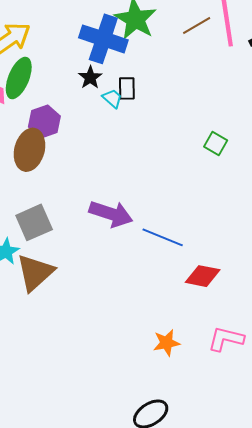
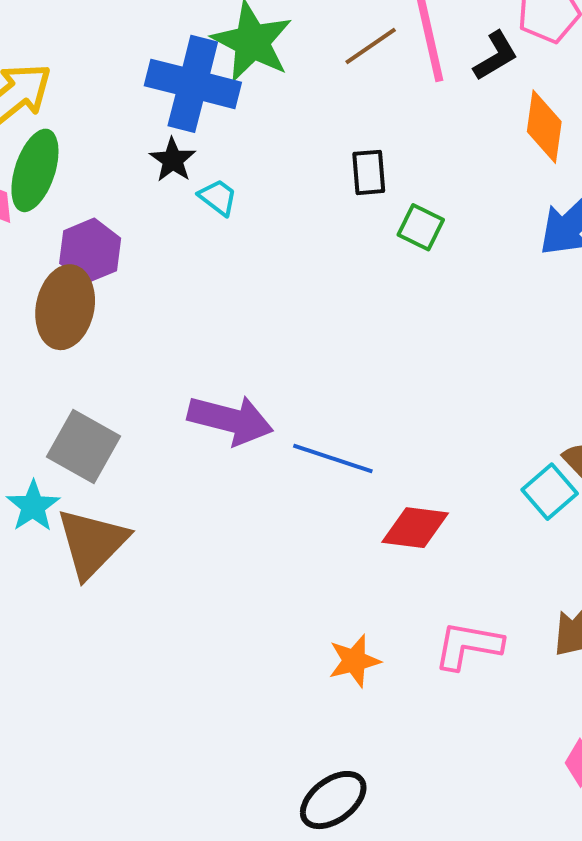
black rectangle: (127, 88) -> (369, 172), moved
green square: (216, 143) -> (421, 227), moved
gray square: (34, 222) -> (84, 447), turned -33

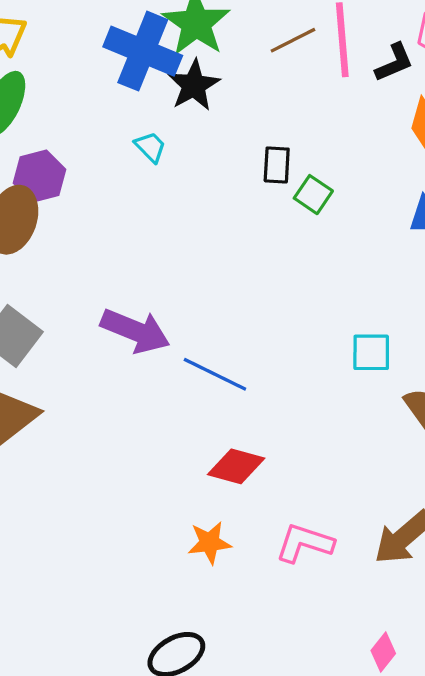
black star: (173, 160) -> (194, 85), moved, size x1.4
black rectangle: (369, 172) -> (277, 165), moved
cyan square: (550, 492) -> (371, 352), moved, turned 33
red diamond: (415, 528) -> (236, 466), moved

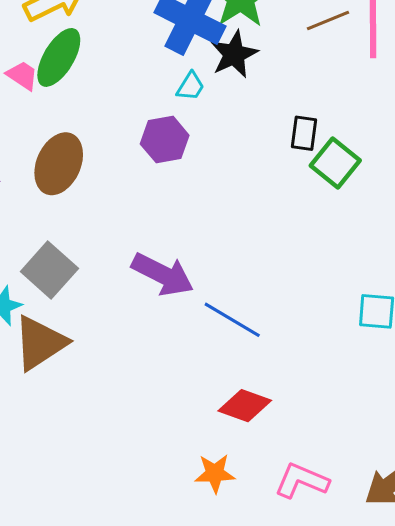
cyan trapezoid: (150, 147) -> (191, 86), moved, turned 72
purple hexagon: (39, 176) -> (165, 140), moved
green square: (313, 195) -> (335, 163), size x1.4

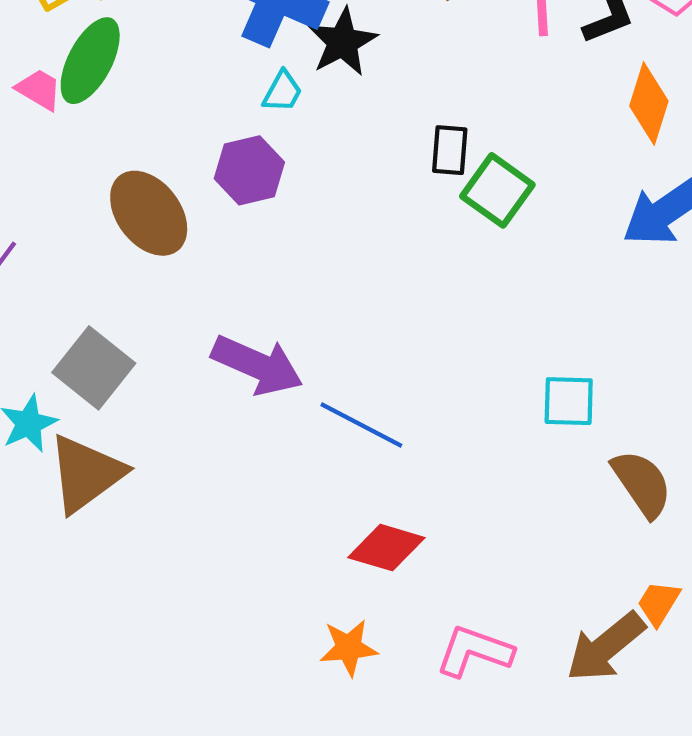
brown ellipse: (59, 164) -> (149, 213), moved, turned -58

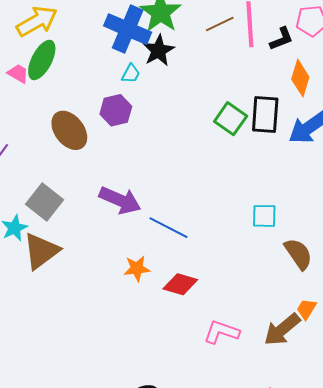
black rectangle: (450, 150) -> (265, 114), moved, size x1.6
orange star: (349, 648) -> (137, 268), moved

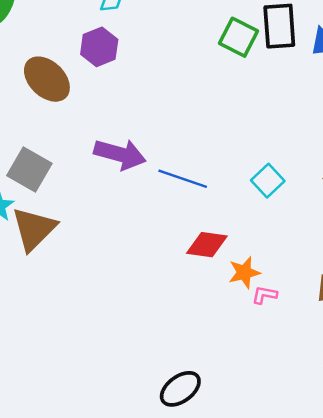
cyan square: (264, 216) -> (268, 181), moved, turned -36
orange star: (137, 268) -> (244, 272), moved
pink L-shape: (221, 332) -> (264, 295), size x0.6

